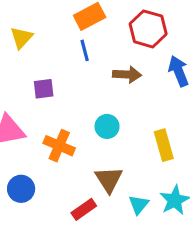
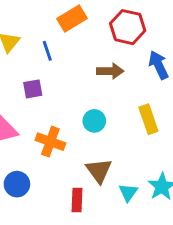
blue line: (85, 50) -> (47, 51), moved
yellow rectangle: (164, 145) -> (148, 119), moved
red rectangle: (84, 209) -> (77, 200), turned -50

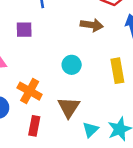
orange cross: (50, 142) -> (30, 91), moved
red rectangle: (77, 200) -> (34, 126), moved

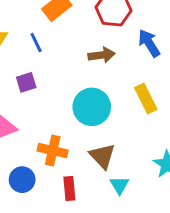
cyan circle: (72, 65) -> (92, 107), size x1.6
cyan triangle: (90, 130) -> (119, 185), moved

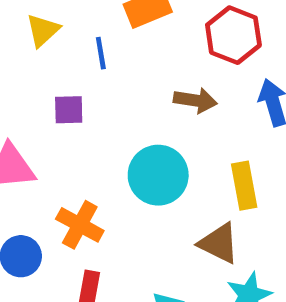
brown triangle: (102, 156) -> (219, 243), moved, turned -36

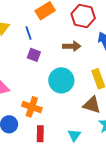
purple square: (69, 110) -> (34, 55), moved, turned 32

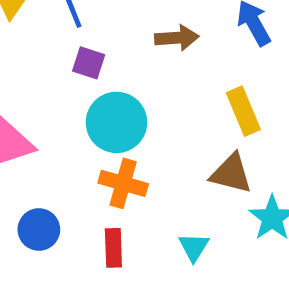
cyan circle: (61, 80) -> (116, 122), moved
orange cross: (32, 107) -> (123, 183), moved

